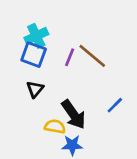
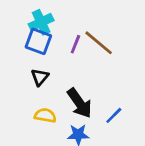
blue line: (115, 105) -> (114, 115), moved
yellow semicircle: (55, 126) -> (45, 115), moved

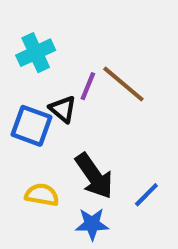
blue square: (38, 41) -> (31, 126), moved
black triangle: (40, 77) -> (63, 109), moved, turned -30

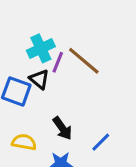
cyan cross: (36, 53) -> (41, 48), moved
black arrow: (94, 176) -> (62, 128), size x0.7

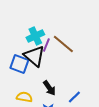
black triangle: (39, 79) -> (34, 56), size x1.6

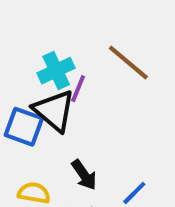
brown line: (63, 44) -> (128, 62), moved

